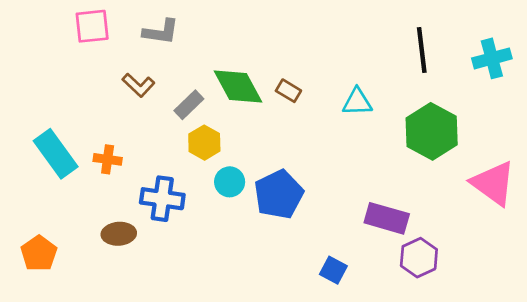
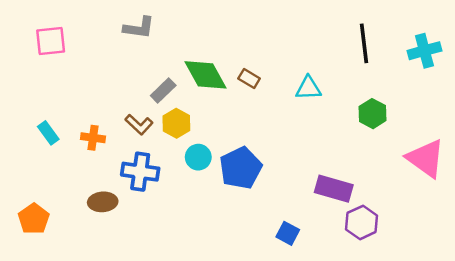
pink square: (92, 26) -> (51, 41), moved
brown L-shape: (138, 85) -> (139, 124), moved
green hexagon: (432, 131) -> (372, 114), size x0.6
cyan rectangle: (56, 154) -> (48, 133), size x0.6

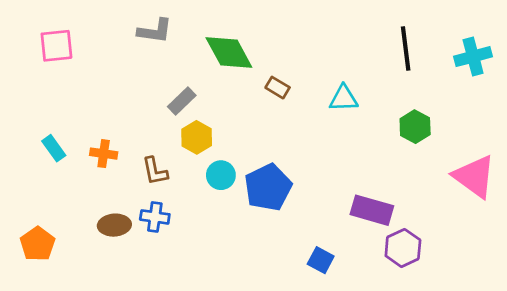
green diamond: (206, 75) -> (229, 52), moved
brown L-shape: (139, 124) -> (155, 171), moved, turned 36
blue cross: (140, 172) -> (155, 217), moved, size x0.7

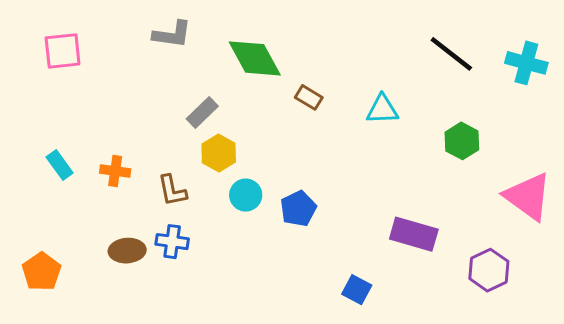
black line: (406, 48) -> (451, 54), turned -45
cyan cross: (473, 57) -> (526, 63), turned 30
blue pentagon: (268, 187) -> (298, 209), size x0.7
purple hexagon: (403, 248) -> (489, 270), moved

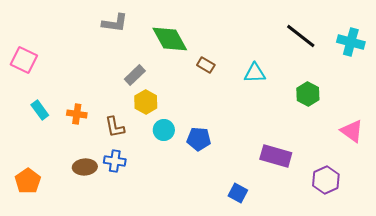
pink square: (63, 51) -> (24, 60), moved, turned 32
pink triangle: (528, 197) -> (352, 131), size x0.7
blue pentagon: (298, 209) -> (199, 139), turned 30

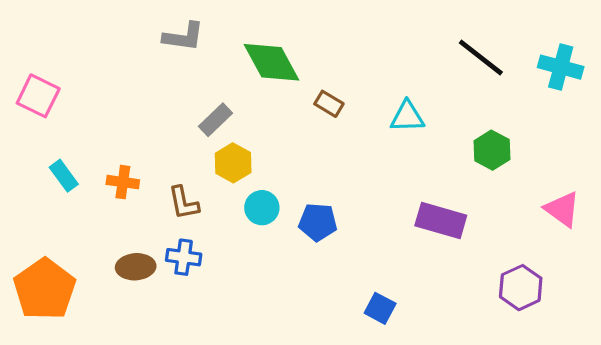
purple rectangle: (276, 156) -> (441, 220), moved
orange pentagon: (28, 181) -> (45, 289), size x1.5

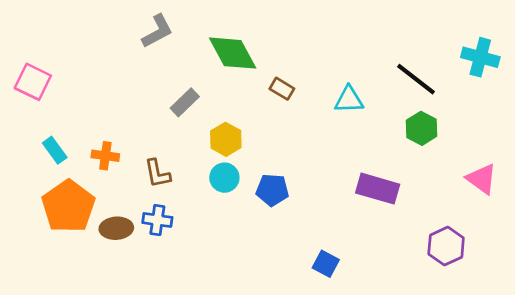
gray L-shape: (184, 37) -> (157, 31), turned -36
black line: (481, 57) -> (416, 79), moved
yellow hexagon: (233, 163) -> (226, 139), moved
orange pentagon: (45, 289) -> (68, 206), moved

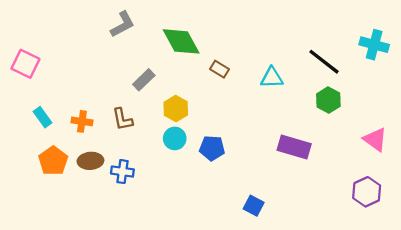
brown L-shape: (157, 173) -> (122, 119), moved
orange pentagon: (68, 206) -> (53, 161), size x0.7
brown ellipse: (116, 228) -> (90, 161), moved
purple hexagon: (446, 246) -> (367, 192), moved

